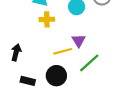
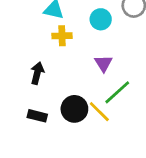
yellow line: (63, 51) -> (99, 112), moved, turned 60
black arrow: (16, 52) -> (37, 73), moved

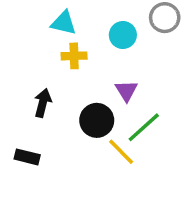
black circle: (74, 109) -> (97, 120), moved
black rectangle: (37, 116) -> (27, 157), moved

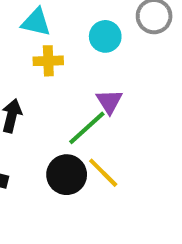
black circle: (97, 120) -> (67, 175), moved
green line: (144, 127) -> (87, 128), moved

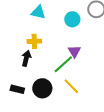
yellow cross: (48, 61) -> (34, 41), moved
black circle: (67, 175) -> (42, 88), moved

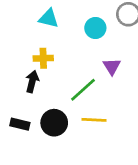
purple triangle: (74, 51) -> (112, 66), moved
yellow line: (71, 86) -> (94, 120), turned -42

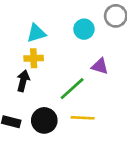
cyan triangle: (49, 18) -> (36, 33), moved, turned -30
purple triangle: (112, 66) -> (100, 66), turned -42

